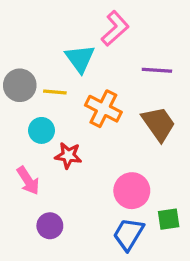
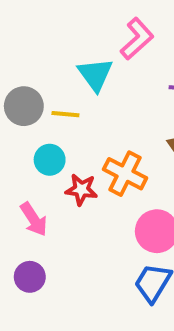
orange cross: (103, 109) -> (125, 174), moved
purple circle: (50, 226) -> (30, 277), moved

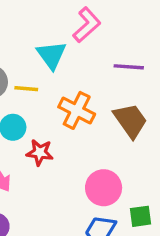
orange cross: (125, 174) -> (77, 110), moved

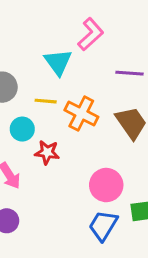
yellow line: (26, 89) -> (46, 101), moved

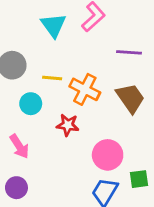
cyan triangle: (58, 62) -> (53, 25), moved
red star: (47, 152) -> (68, 125), moved

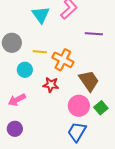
brown trapezoid: (130, 98) -> (89, 81), moved
pink arrow: (19, 146) -> (17, 100), turned 96
green square: (139, 179) -> (101, 108), moved, turned -32

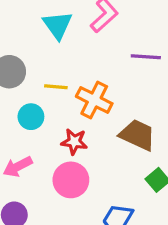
brown trapezoid: (89, 81) -> (137, 135), turned -30
pink circle: (79, 106) -> (71, 180), moved

